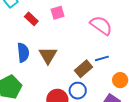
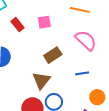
brown triangle: (48, 55) -> (41, 80), moved
brown rectangle: (84, 69) -> (53, 55), moved

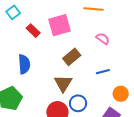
pink square: (44, 22) -> (59, 25), size x1.6
pink semicircle: (86, 40) -> (103, 39), size x0.6

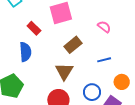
red rectangle: (33, 31) -> (34, 28), moved
blue circle: (78, 103) -> (92, 92), moved

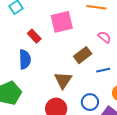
brown rectangle: (73, 45) -> (83, 55), moved

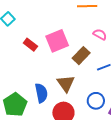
pink square: (62, 22) -> (57, 41), moved
blue semicircle: (25, 59) -> (41, 93), moved

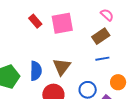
pink semicircle: (100, 34) -> (107, 15), moved
brown rectangle: (81, 56) -> (101, 36), moved

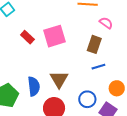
pink semicircle: (107, 15) -> (106, 23), moved
brown rectangle: (101, 36) -> (94, 44), turned -30

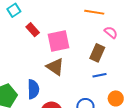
red rectangle: (27, 37) -> (33, 30), moved
brown triangle: (59, 79) -> (55, 67), moved, turned -30

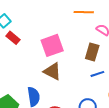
red rectangle: (33, 30) -> (13, 38), moved

